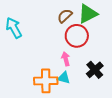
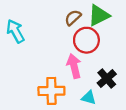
pink arrow: (66, 59) -> (74, 66), size x1.5
cyan triangle: (64, 78) -> (89, 98), moved

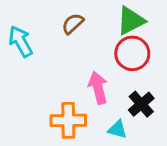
brown semicircle: (73, 18) -> (73, 24), moved
red circle: (86, 40) -> (132, 53), moved

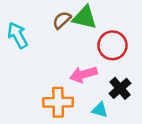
green triangle: (131, 21) -> (85, 18), moved, turned 40
pink arrow: (98, 88) -> (83, 74), turned -92

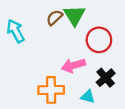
green triangle: (85, 18) -> (74, 15), turned 45

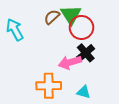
red circle: (99, 40) -> (81, 27), moved
black cross: (106, 78) -> (86, 53), moved

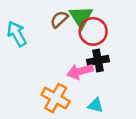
black cross: (86, 53) -> (98, 61), turned 30
orange cross: (49, 86) -> (56, 98), turned 30

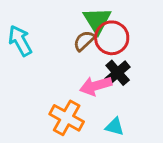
brown semicircle: (59, 19) -> (84, 41), moved
black cross: (98, 61) -> (118, 73), turned -30

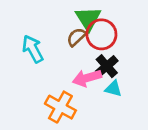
cyan arrow: (20, 41) -> (33, 49), moved
cyan triangle: (115, 127) -> (113, 89), moved

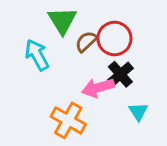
green triangle: (88, 19) -> (62, 21), moved
cyan triangle: (113, 89) -> (138, 112), moved, turned 42

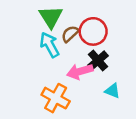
cyan arrow: (37, 55) -> (50, 45), moved
cyan triangle: (138, 112) -> (113, 91), turned -35

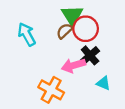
green triangle: (51, 17) -> (72, 15), moved
cyan arrow: (50, 45) -> (27, 34), moved

